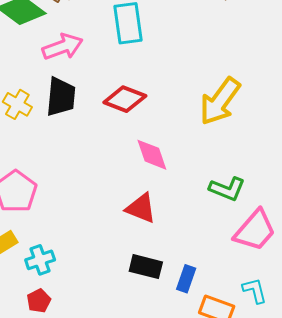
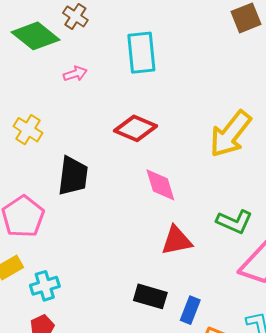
pink arrow: (63, 47) -> (75, 74), size x0.6
black trapezoid: (61, 97) -> (73, 176), moved
red triangle: (141, 208) -> (176, 241), moved, turned -36

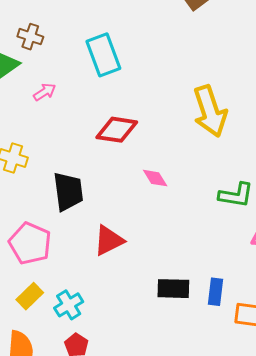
yellow arrow: (230, 134) -> (210, 111), turned -42
pink diamond: (160, 185) -> (155, 178), size x0.7
red triangle: (176, 241) -> (109, 240), moved

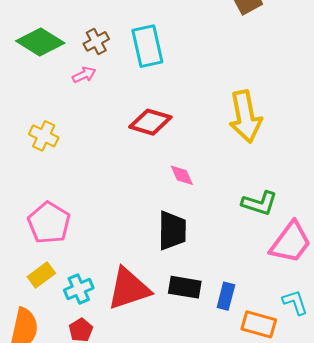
brown cross: (30, 37) -> (96, 41), moved, turned 35
black trapezoid: (68, 191) -> (172, 231), moved
red triangle: (109, 240) -> (129, 289), moved, size x1.4

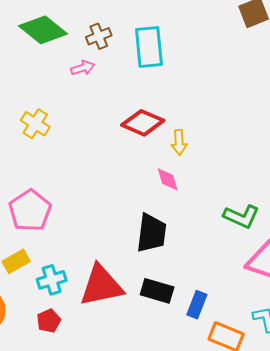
yellow arrow: (245, 117) -> (179, 142), moved, size x0.5

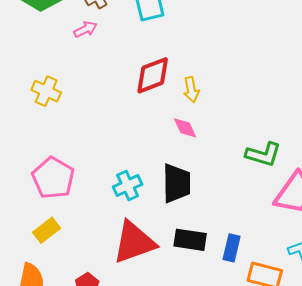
red diamond: (143, 123) -> (153, 75), turned -36
cyan cross: (52, 280) -> (128, 186), moved

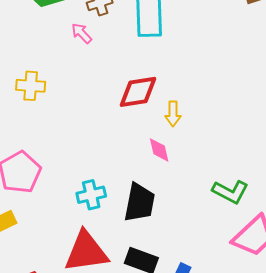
pink arrow: (85, 29) -> (82, 33), turned -120
yellow cross: (46, 91) -> (31, 86), turned -32

